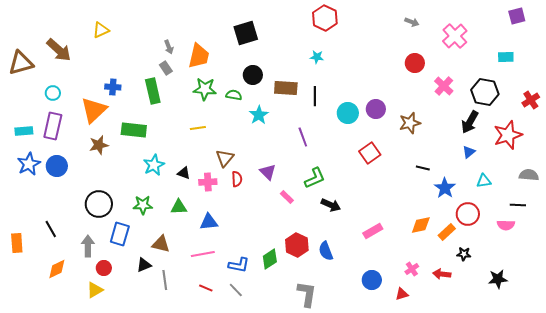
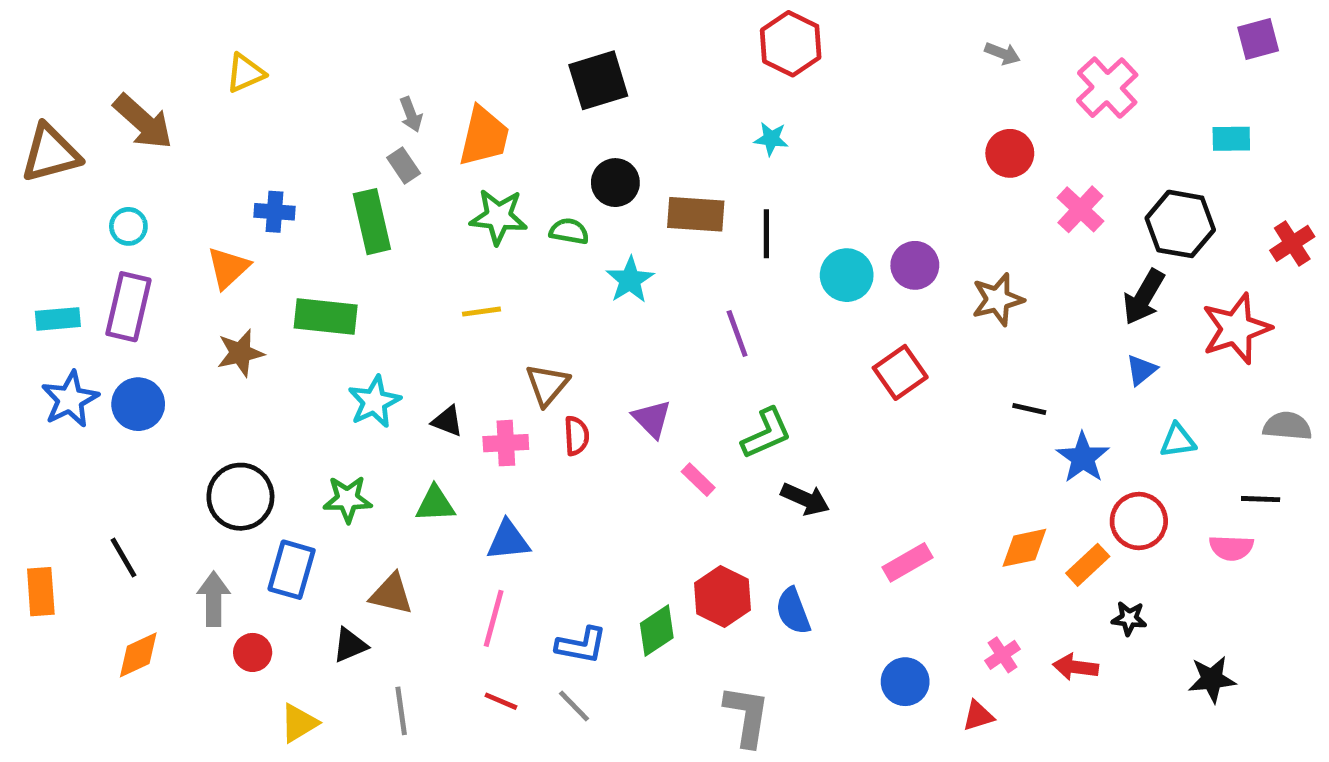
orange triangle: (94, 110) -> (228, 268), size x0.7
pink line: (203, 254) -> (494, 618), turned -65
gray line: (165, 280) -> (401, 711), moved
yellow triangle: (95, 290) -> (299, 723), moved

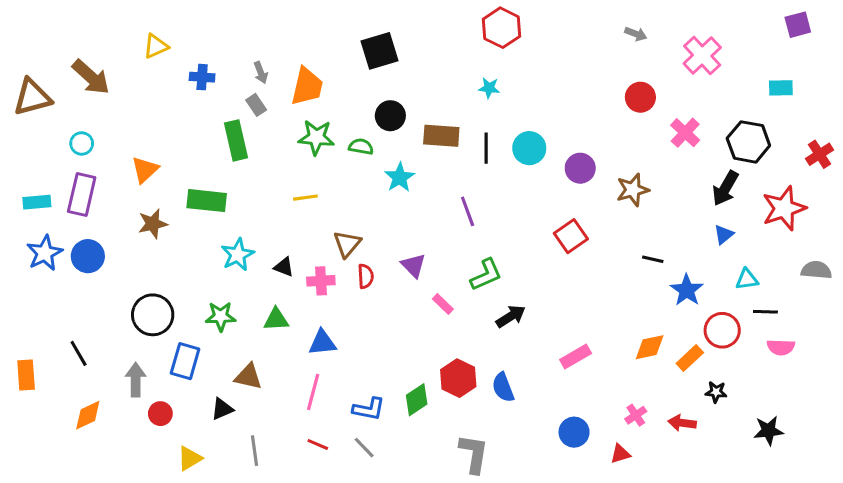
blue cross: (275, 212) -> (202, 77), moved
cyan circle: (847, 275) -> (529, 148), moved
black arrow: (805, 499) -> (511, 316), turned -56
black line: (1261, 499) -> (765, 312), moved

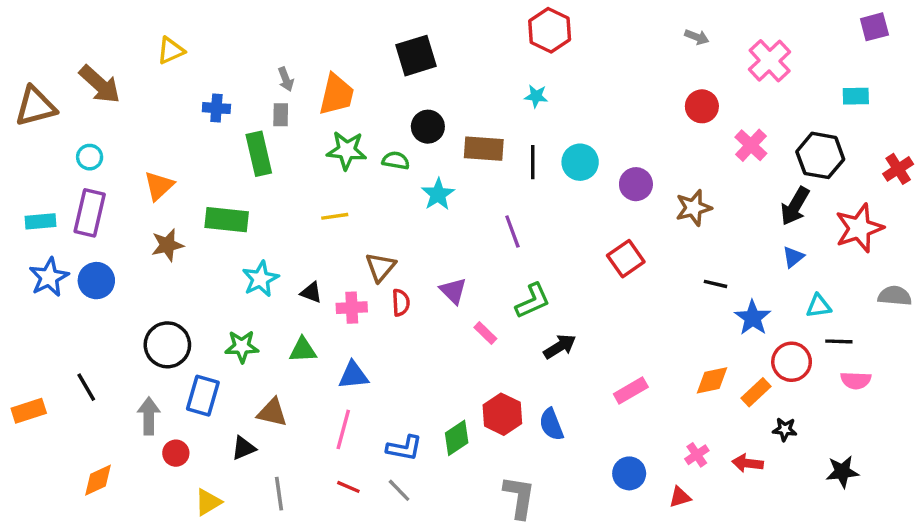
blue cross: (202, 77) -> (216, 108), moved
gray rectangle: (256, 105) -> (281, 115), turned 35
orange rectangle: (26, 375) -> (29, 411), turned 76
orange diamond: (88, 415) -> (98, 480), moved

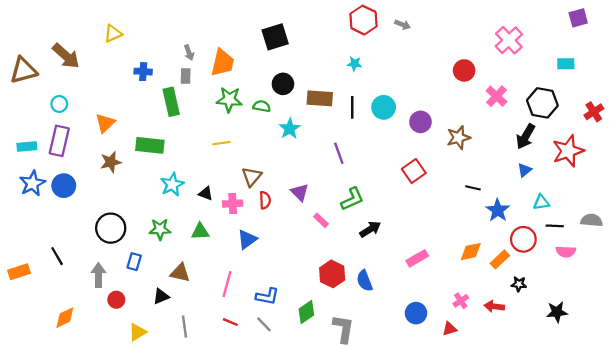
gray arrow: (697, 37) -> (403, 25), moved
gray semicircle: (895, 296) -> (592, 220), moved
blue triangle: (353, 375) -> (247, 239), moved, turned -30
blue rectangle: (203, 396) -> (134, 262), size x0.7
green diamond: (457, 438) -> (306, 312), moved

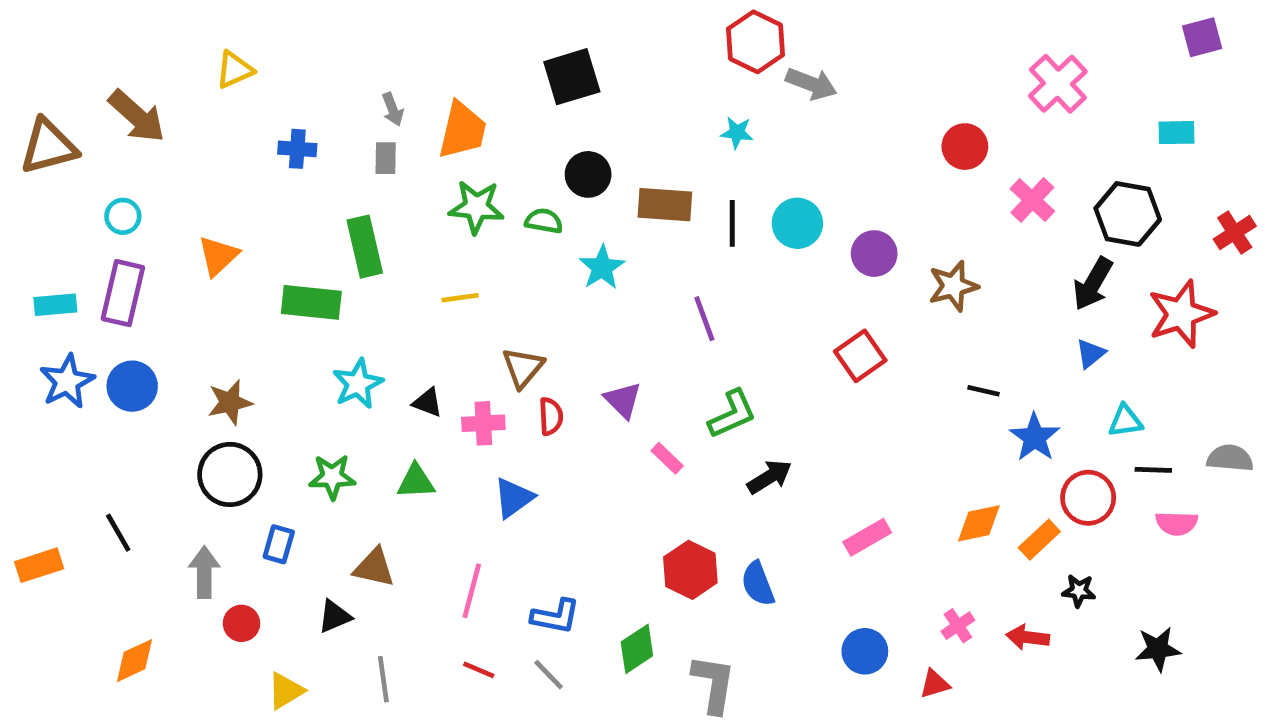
gray arrow: (403, 25) -> (811, 84), moved, size x1.5
green rectangle: (171, 102) -> (365, 247), moved
brown star: (111, 162) -> (230, 402), moved

